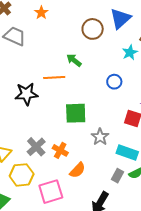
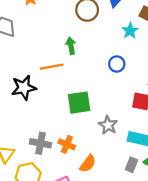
green arrow: (74, 60) -> (71, 46), turned 49
gray cross: (36, 147) -> (40, 143), turned -30

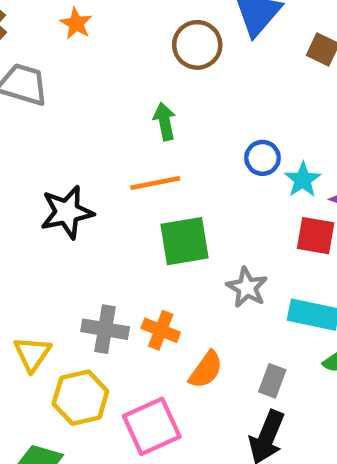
cyan star: (130, 31) -> (303, 180), moved
orange line: (52, 67) -> (155, 183), moved
gray rectangle: (131, 165) -> (272, 381), moved

